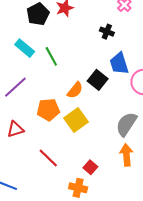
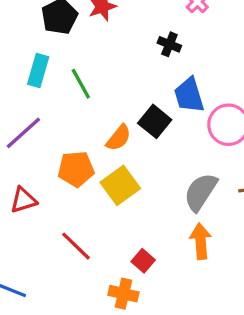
cyan rectangle: (25, 48) -> (38, 71), turned 66

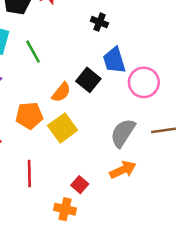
orange arrow: (201, 241) -> (123, 170), turned 70
red line: (76, 246) -> (29, 174), turned 45

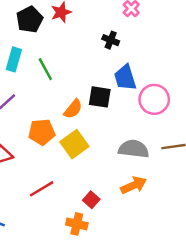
black square: (88, 80) -> (100, 97), turned -30
gray semicircle: (123, 133) -> (134, 149), turned 64
red line: (29, 174) -> (42, 189), turned 60

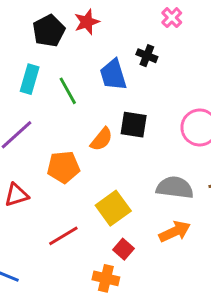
blue trapezoid: (125, 78) -> (113, 75), moved
yellow square: (74, 144) -> (113, 208), moved

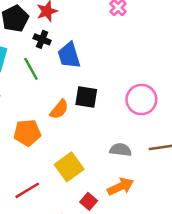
black cross: (147, 56) -> (42, 39), moved
gray semicircle: (175, 188) -> (121, 150), size x0.7
red square: (123, 249) -> (89, 201), moved

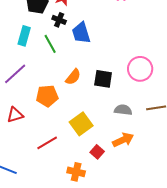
black square: (86, 97) -> (103, 79), moved

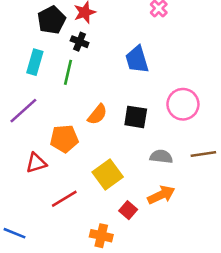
blue trapezoid: (81, 33) -> (137, 60), moved
green line: (50, 44) -> (68, 72), turned 42
red triangle: (15, 115) -> (36, 163), moved

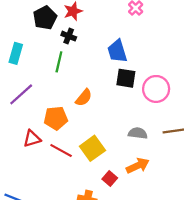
cyan rectangle: (35, 62) -> (16, 53), moved
black square: (136, 117) -> (126, 78), moved
red line: (64, 199) -> (61, 150), moved, turned 60

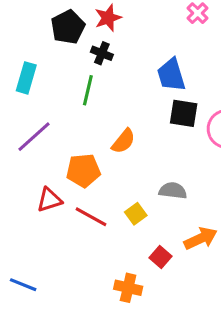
gray semicircle: (138, 133) -> (173, 191), moved
yellow square: (92, 148) -> (136, 214), size x0.6

